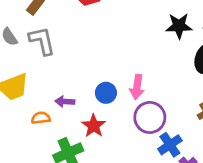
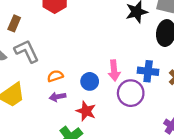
orange semicircle: (41, 118) -> (55, 76), moved
blue cross: (170, 145) -> (148, 71), moved, turned -36

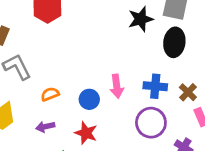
purple circle: (131, 93) -> (151, 123), moved
purple arrow: (58, 97) -> (45, 127), moved

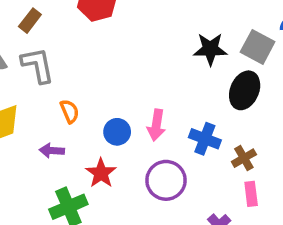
orange semicircle: (50, 94) -> (69, 111), turned 72
purple circle: (151, 123) -> (166, 180), moved

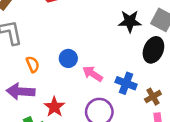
pink arrow: (156, 125) -> (93, 74), turned 114
blue circle: (117, 132) -> (68, 58), moved
purple arrow: (52, 151) -> (21, 91), size x1.6

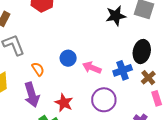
black ellipse: (153, 50) -> (142, 52), moved
blue cross: (126, 83) -> (123, 70), turned -30
purple arrow: (21, 91) -> (32, 95), turned -100

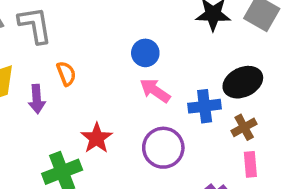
black ellipse: (142, 52) -> (243, 82), turned 40
blue circle: (68, 58) -> (145, 53), moved
purple arrow: (32, 95) -> (37, 99), moved, size x0.7

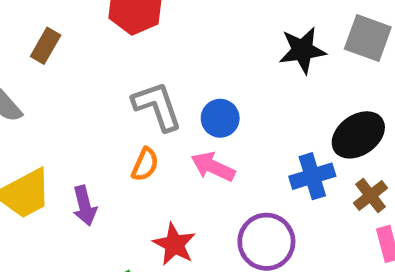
gray L-shape: (35, 25) -> (157, 106), moved
orange semicircle: (66, 74) -> (145, 164), moved, turned 55
pink arrow: (155, 91) -> (213, 167), moved

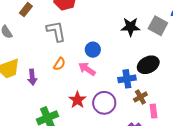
gray L-shape: (157, 106) -> (56, 31), moved
brown cross: (371, 196) -> (140, 97), moved
red star: (174, 244) -> (77, 100), moved

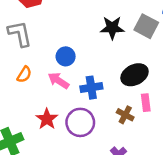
blue cross: (127, 79) -> (91, 88), moved
brown cross: (140, 97) -> (125, 115), turned -32
pink rectangle: (154, 111) -> (146, 103), moved

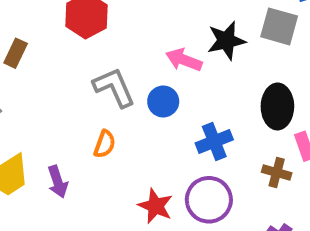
gray L-shape: (20, 34) -> (114, 87), moved
black ellipse: (135, 75) -> (277, 106), turned -50
pink arrow: (58, 80) -> (184, 60), moved

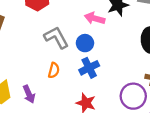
blue cross: (214, 141) -> (89, 68), moved
purple circle: (209, 200) -> (133, 96), moved

